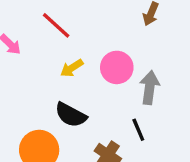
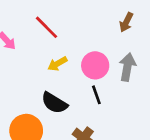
gray arrow: (150, 87) -> (127, 67), moved
black line: (138, 130) -> (96, 95), moved

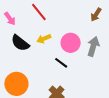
black line: (96, 95) -> (61, 63), moved, turned -40
black semicircle: (54, 103) -> (20, 43), moved

